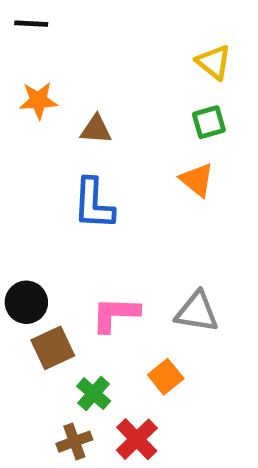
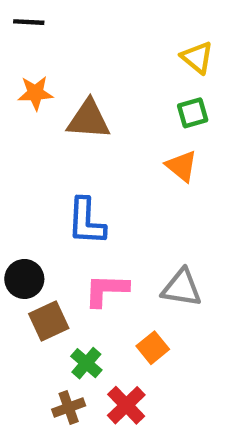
brown triangle: (96, 129) -> (89, 119), size x1.5
blue L-shape: (94, 204) -> (86, 221), moved

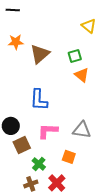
green square: (193, 113) -> (75, 56), moved
brown triangle: (89, 119) -> (40, 54), turned -45
orange square: (153, 348) -> (69, 157), turned -32

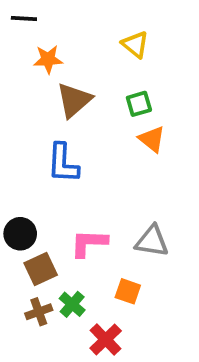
yellow triangle: (89, 26) -> (135, 44), moved
orange star: (16, 42) -> (48, 59), moved
blue L-shape: (39, 100) -> (63, 163), moved
brown cross: (31, 184) -> (39, 312), moved

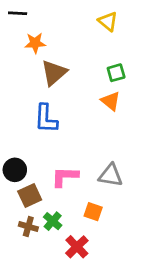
yellow triangle: (135, 44) -> (108, 21), moved
green square: (139, 104) -> (116, 73), moved
brown cross: (39, 312) -> (28, 227), turned 36

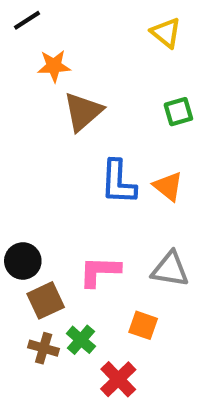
black line: (18, 13) -> (27, 20), turned -36
orange triangle: (111, 101) -> (168, 186), moved
blue L-shape: (46, 119) -> (118, 182), moved

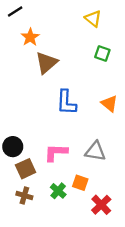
orange star: (54, 66) -> (30, 37), turned -30
green square: (178, 112) -> (102, 53), moved, turned 35
orange triangle: (168, 186) -> (109, 104), moved
green cross: (81, 340) -> (58, 191), moved
red cross: (118, 379) -> (101, 205), moved

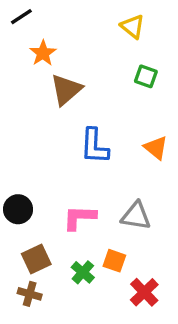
brown square: (26, 169) -> (36, 259), moved
brown cross: (24, 196) -> (30, 294), moved

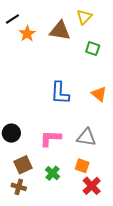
black line: (21, 17) -> (12, 19), moved
yellow triangle: (133, 27) -> (84, 17), turned 35
brown triangle: (66, 90) -> (60, 31), moved, turned 50
orange square: (114, 261) -> (82, 166), moved

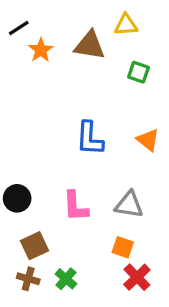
yellow triangle: (84, 17) -> (126, 25), turned 42
pink L-shape: (50, 138) -> (75, 206), turned -95
green cross: (53, 173) -> (66, 279), moved

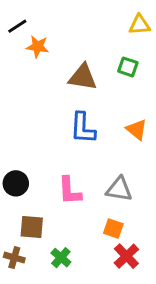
yellow triangle: (126, 25) -> (140, 25), moved
brown triangle: (90, 45) -> (83, 77), moved
orange star: (41, 50) -> (38, 47), turned -30
brown square: (34, 246) -> (32, 227), turned 30
brown cross: (28, 279) -> (14, 258), moved

